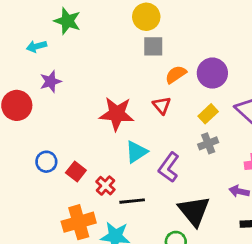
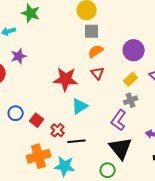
orange semicircle: (176, 74) -> (96, 51), moved
purple L-shape: (169, 167) -> (119, 120), moved

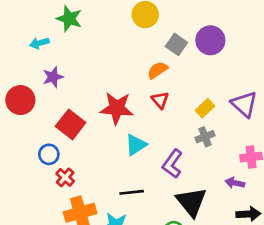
gray square: (92, 31) -> (176, 44), moved, turned 35
purple circle: (134, 50) -> (210, 40), moved
red square: (37, 120) -> (71, 124), moved, size x1.5
purple L-shape: (119, 120) -> (172, 164), moved
red cross: (58, 130) -> (65, 177), moved

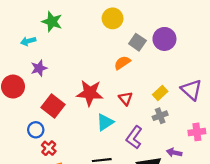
red triangle: (160, 100) -> (126, 98), moved
purple arrow: (235, 183) -> (174, 153), moved

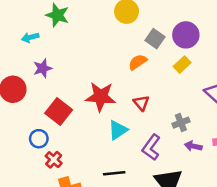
yellow rectangle: (160, 93) -> (182, 65), moved
purple arrow: (174, 153) -> (193, 146), moved

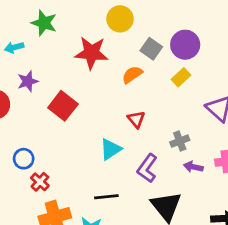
red star: (101, 97) -> (91, 53), moved
red square: (59, 111) -> (63, 106), moved

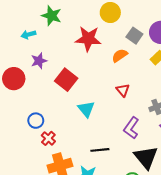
cyan triangle: (110, 149) -> (86, 109), moved, turned -36

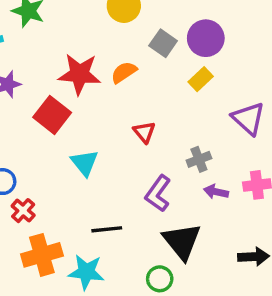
red star: (88, 39) -> (79, 74), moved
orange semicircle: (120, 56) -> (124, 72), moved

